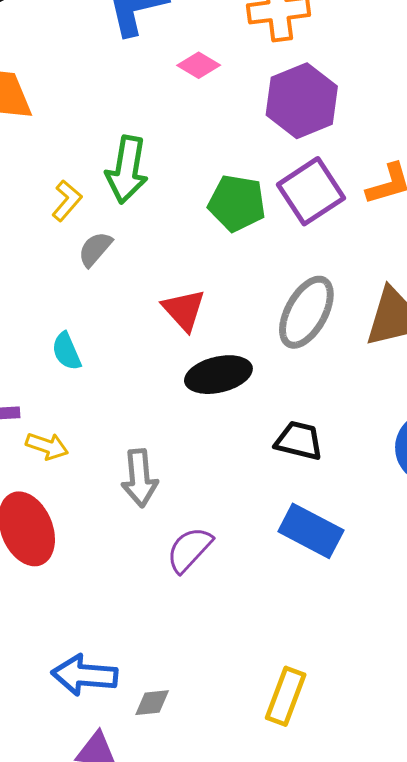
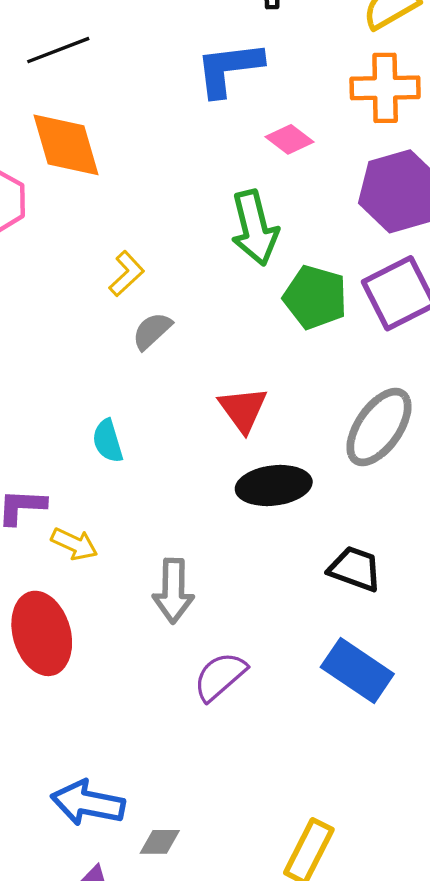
green arrow: (127, 170) -> (255, 228), moved, turned -30

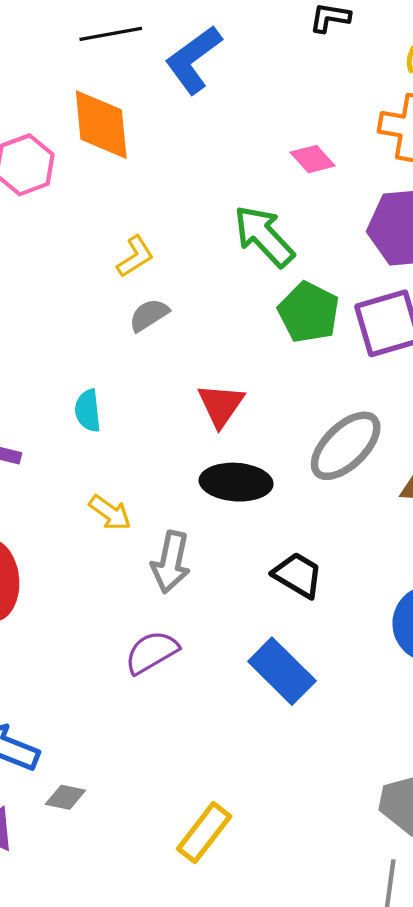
blue L-shape: (229, 69) -> (193, 60), moved, turned -40
green arrow: (255, 228) -> (264, 236), turned 140
yellow arrow: (74, 544) -> (110, 513), moved
gray arrow: (173, 591) -> (171, 562), moved

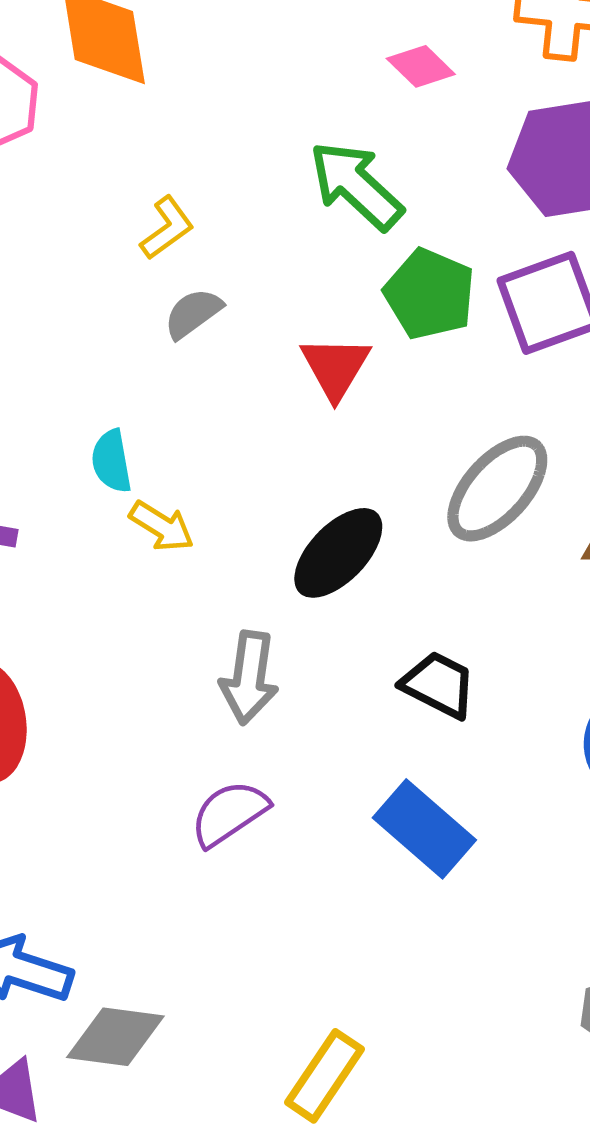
red triangle: (221, 405) -> (335, 367), moved
black ellipse: (236, 482) -> (338, 553), turned -46
yellow arrow: (110, 513) -> (162, 526), moved
gray diamond: (65, 797) -> (115, 1037), size x1.6

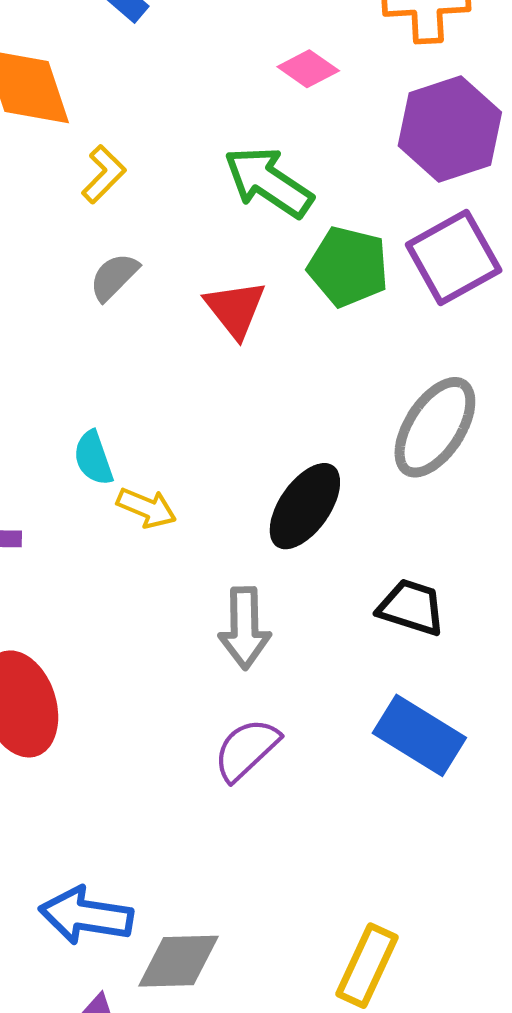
yellow L-shape: (167, 228) -> (104, 174), moved
gray semicircle: (193, 313) -> (114, 277), moved
red triangle: (335, 367) -> (235, 309), moved

